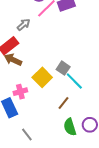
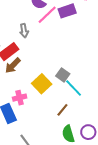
gray arrow: (24, 25) -> (24, 31), turned 120
brown arrow: (13, 60) -> (13, 66), turned -72

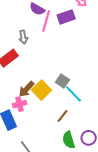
pink line: (47, 15) -> (46, 21), turned -30
brown arrow: (13, 66) -> (26, 89), moved

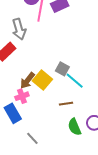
gray arrow: (23, 37) -> (19, 29), size x1.5
brown line: (63, 116) -> (66, 104), turned 48

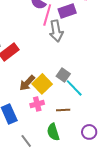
gray arrow: (19, 29) -> (56, 31), moved
pink cross: (22, 96) -> (37, 104), moved
green semicircle: (74, 127) -> (53, 132), moved

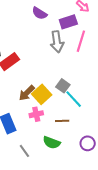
pink line: (47, 15) -> (81, 41), moved
green semicircle: (53, 132) -> (52, 143), turned -54

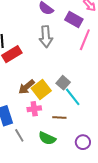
purple rectangle: (68, 22) -> (74, 19), turned 42
gray arrow: (57, 42) -> (46, 37), moved
gray line: (24, 151) -> (19, 135), moved

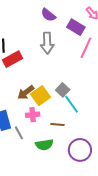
gray line: (19, 135) -> (19, 133), moved
green semicircle: (47, 138) -> (44, 145), turned -36
purple circle: (83, 142) -> (80, 150), size x1.5

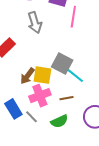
gray square: (63, 90) -> (62, 63), size x1.5
yellow square: (40, 96) -> (42, 75), turned -30
pink cross: (33, 115) -> (40, 96), size x1.5

